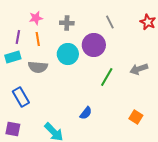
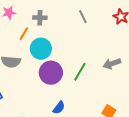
orange line: (38, 39) -> (24, 34), moved, turned 40
purple circle: (94, 45) -> (51, 73), moved

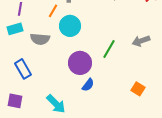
purple circle: (51, 73) -> (80, 63), moved

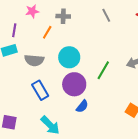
cyan circle: (70, 26) -> (69, 57), moved
blue rectangle: (23, 69) -> (40, 90), moved

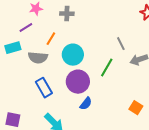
gray line: (106, 15) -> (121, 44), moved
purple line: (14, 30) -> (26, 28), moved, turned 48
orange line: (47, 32) -> (51, 39), moved

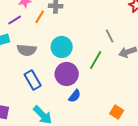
orange line: (51, 39) -> (40, 17), moved
orange square: (136, 108) -> (117, 112), moved

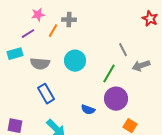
purple circle: (67, 74) -> (116, 99), moved
blue semicircle: (75, 96) -> (88, 110), turned 72

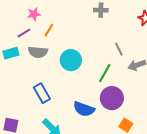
gray cross: (69, 20) -> (101, 10), moved
gray semicircle: (40, 64) -> (38, 52), moved
blue semicircle: (88, 110) -> (84, 109), size x1.5

